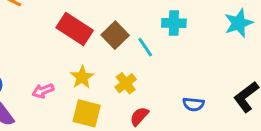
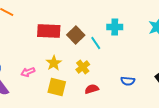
red rectangle: (75, 29) -> (49, 31), turned -30
red semicircle: (139, 116) -> (92, 89), turned 32

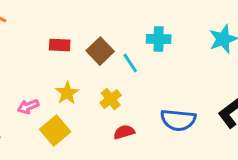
red rectangle: (49, 31) -> (60, 45), size x0.6
blue semicircle: (128, 81) -> (178, 120), size x1.6
yellow square: (57, 87) -> (55, 131), moved, turned 36

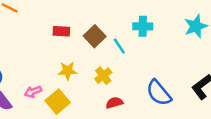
yellow star: (67, 93) -> (68, 71), turned 30
pink arrow: (28, 107) -> (33, 92), moved
blue semicircle: (178, 120) -> (159, 93), turned 44

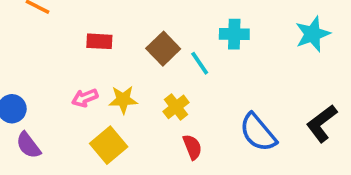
red rectangle: (61, 31) -> (99, 41), moved
pink arrow: (33, 92) -> (85, 98), moved
red semicircle: (114, 103) -> (192, 147), turned 84

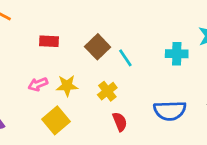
cyan cross: (234, 34) -> (177, 54), moved
blue semicircle: (258, 132) -> (170, 111), turned -52

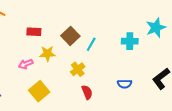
cyan line: (125, 58) -> (91, 44), turned 64
yellow star: (67, 86) -> (47, 54), moved
blue semicircle: (170, 111) -> (125, 84), size x0.6

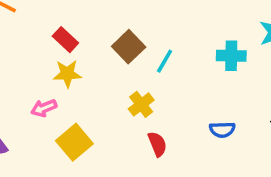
red rectangle: (34, 32) -> (65, 40), turned 40
yellow star: (47, 54) -> (67, 74), moved
pink arrow: (26, 64) -> (44, 108), moved

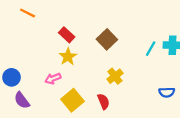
cyan line: (165, 61) -> (151, 49), moved
yellow star: (67, 74) -> (68, 57), turned -30
red semicircle: (157, 144) -> (103, 102), moved

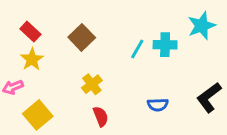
red semicircle: (103, 102) -> (101, 116), moved

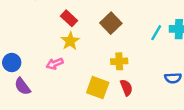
yellow cross: (92, 84) -> (119, 61), turned 35
yellow square: (38, 115) -> (98, 88), moved, turned -30

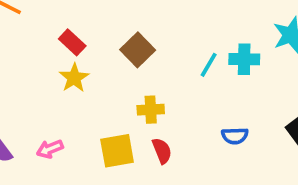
pink arrow: (55, 64) -> (50, 149), moved
yellow square: (98, 88) -> (117, 151), turned -30

